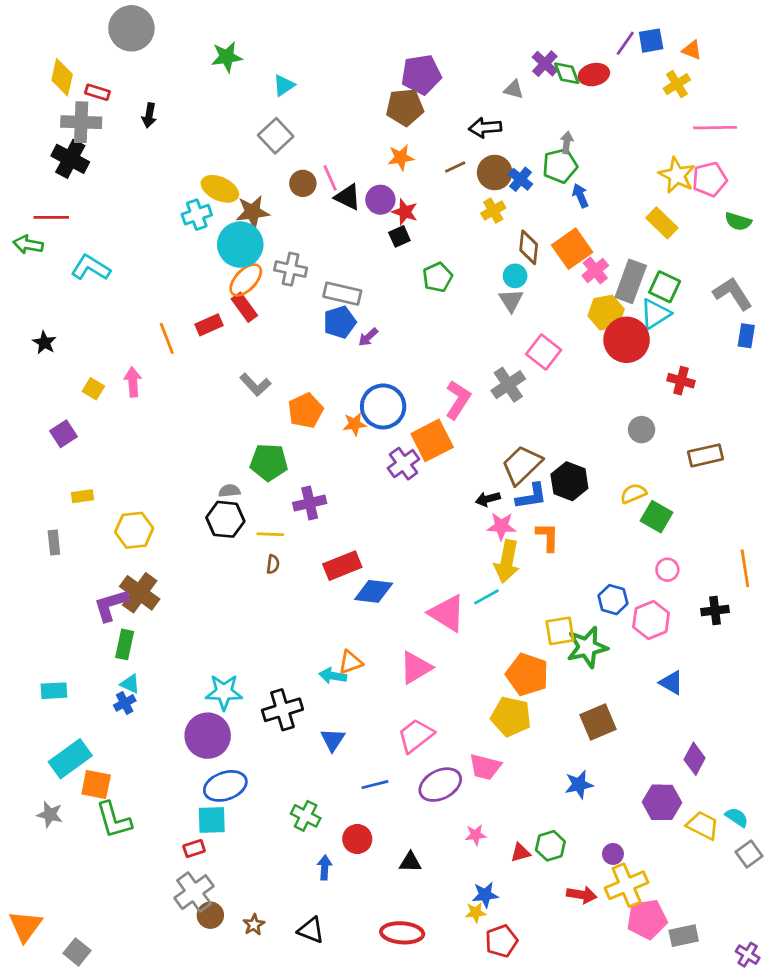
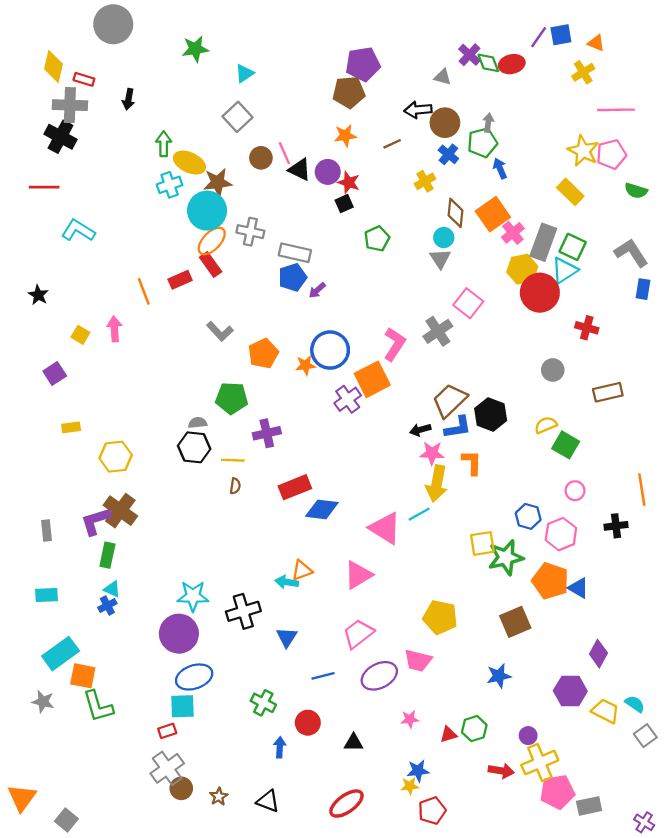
brown circle: (495, 172) -> (445, 123), moved
green arrow: (28, 245) -> (164, 144), moved, turned 80
gray rectangle: (54, 542) -> (46, 531), moved
orange pentagon: (527, 674) -> (550, 581), moved
red ellipse: (402, 933) -> (346, 804), turned -40

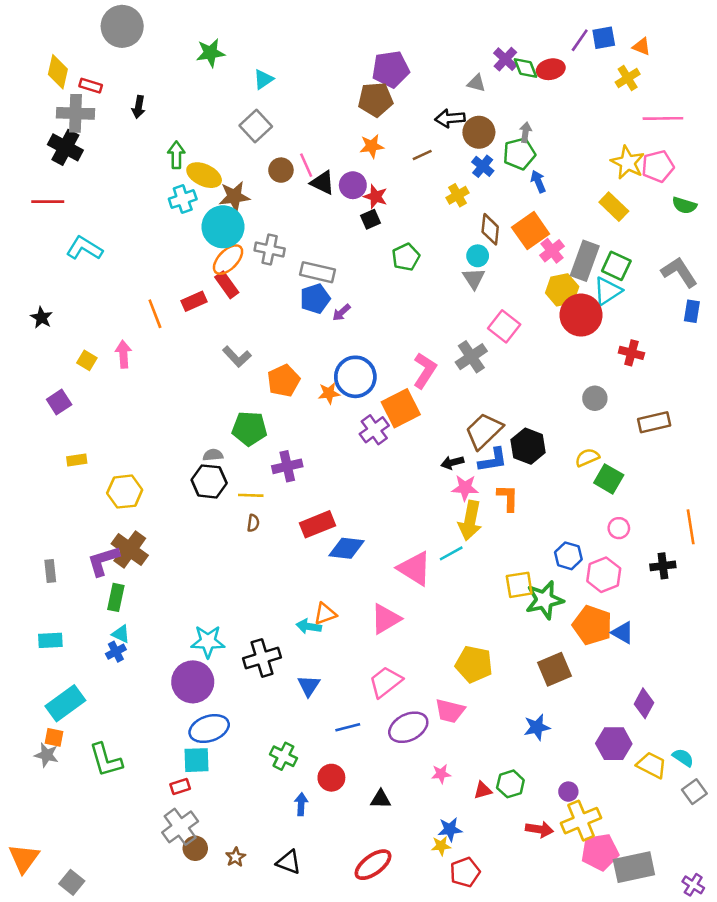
orange square: (83, 676) -> (54, 737), moved, size x0.7
gray rectangle: (589, 806) -> (634, 867), size x1.5

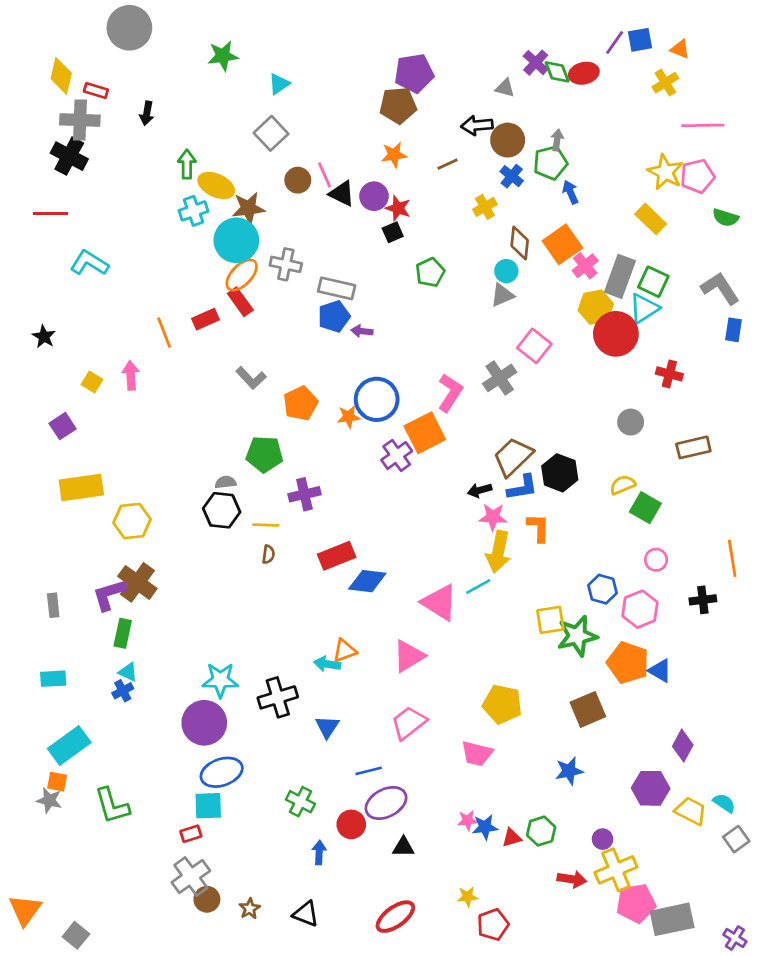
gray triangle: (474, 278) -> (502, 295), turned 40
purple arrow: (341, 313) -> (362, 331), turned 48
yellow rectangle: (77, 460) -> (81, 488), size x2.0
purple ellipse: (408, 727) -> (386, 803), moved
blue star: (450, 829) -> (485, 827), moved

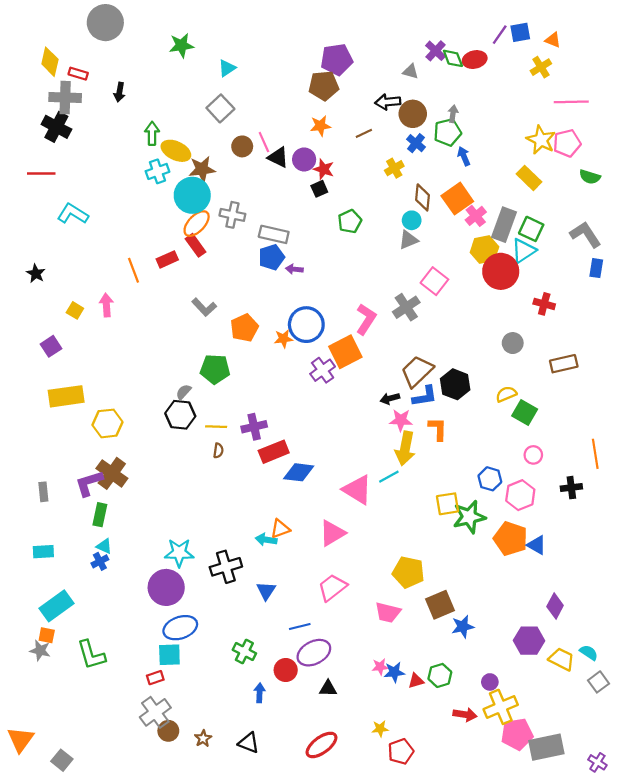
gray semicircle: (226, 482) -> (184, 392), turned -42
purple cross: (304, 494) -> (254, 427), moved
brown square: (588, 709) -> (440, 605), moved

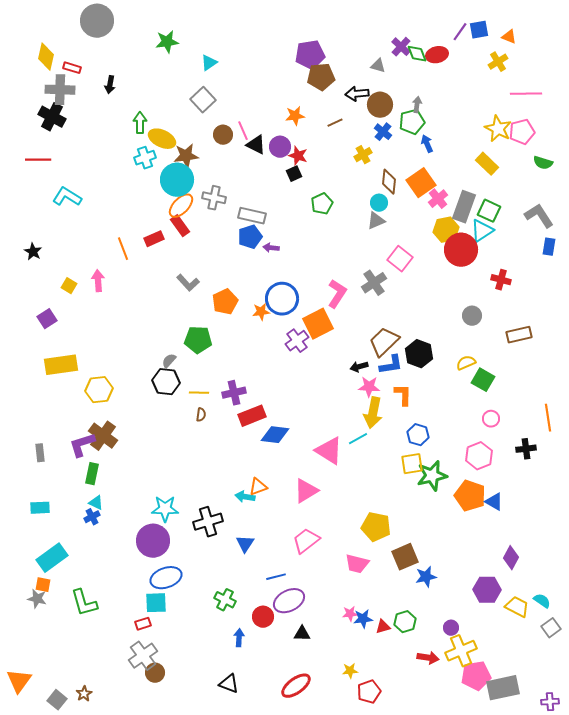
brown pentagon: (324, 86) -> (321, 77), moved
blue hexagon: (490, 479) -> (418, 435), moved
brown star: (203, 738) -> (84, 694), moved
purple cross: (597, 762) -> (550, 702), turned -36

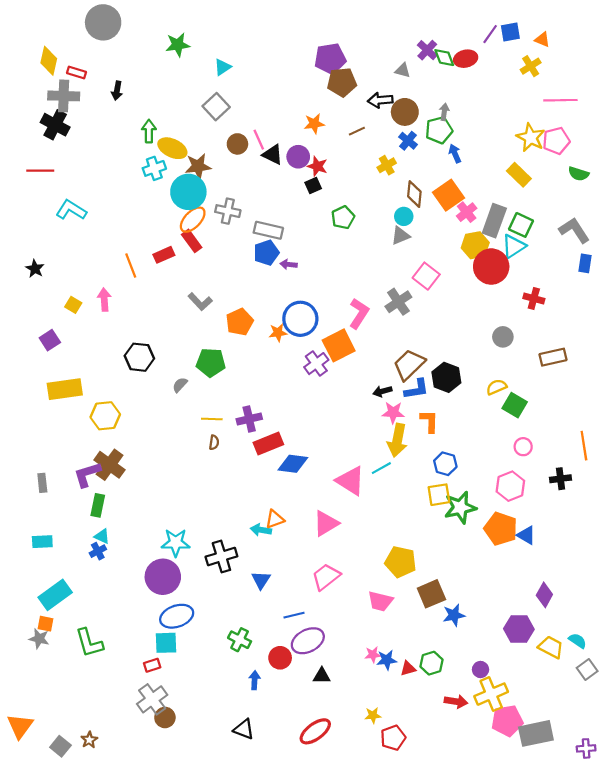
black hexagon: (166, 382) -> (139, 357), moved

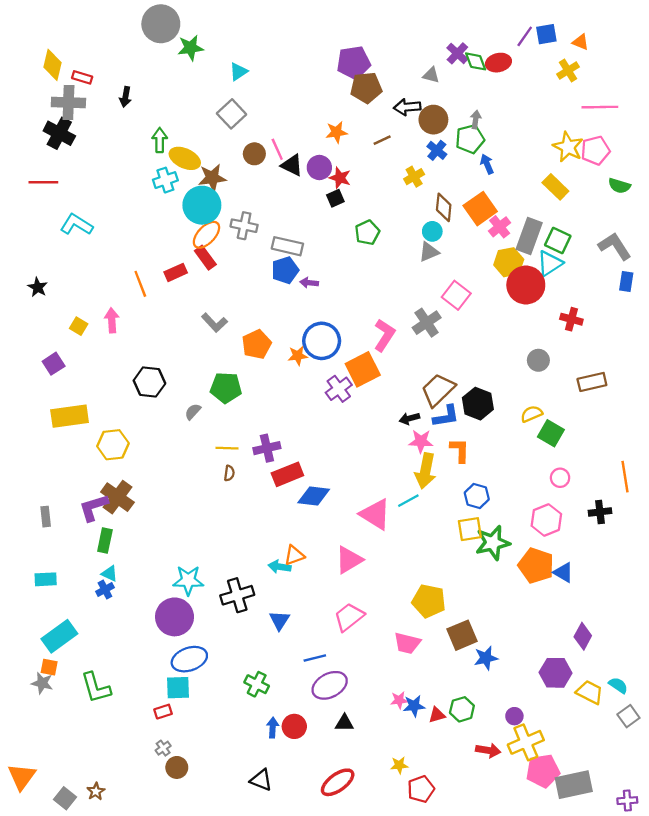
gray circle: (103, 22) -> (161, 24), moved
red circle: (280, 658) -> (294, 726), moved
gray cross: (152, 699) -> (163, 748), size x0.5

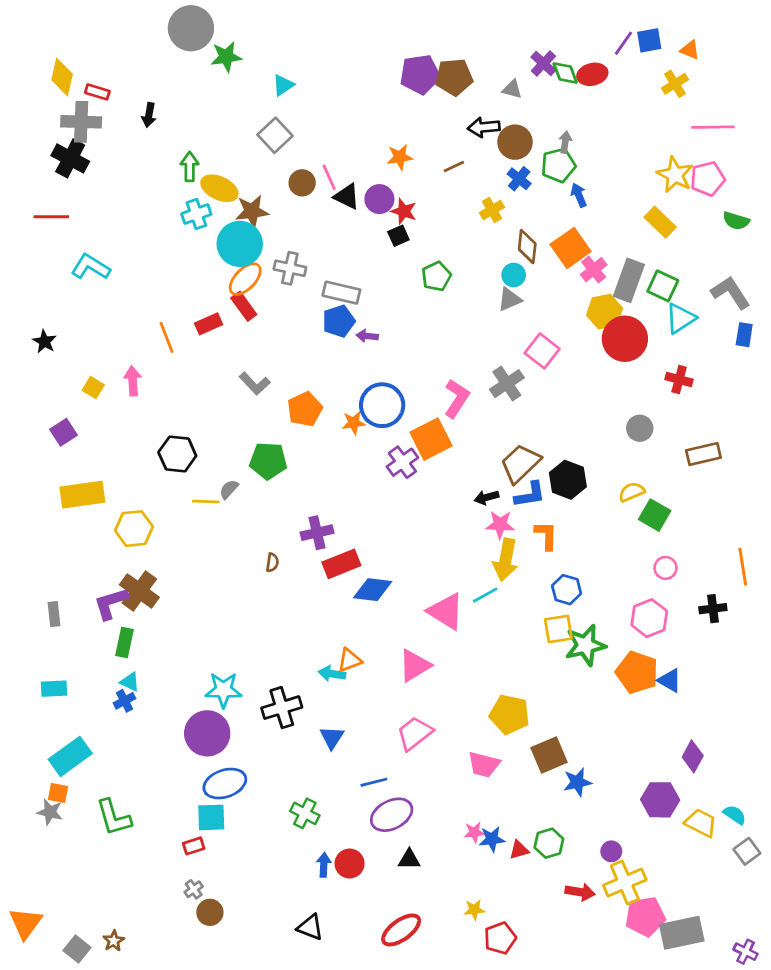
brown pentagon: (366, 88) -> (454, 77), moved
cyan triangle: (550, 263) -> (680, 318), moved
yellow line: (227, 448) -> (206, 501), moved
purple cross: (627, 801) -> (746, 952), turned 30

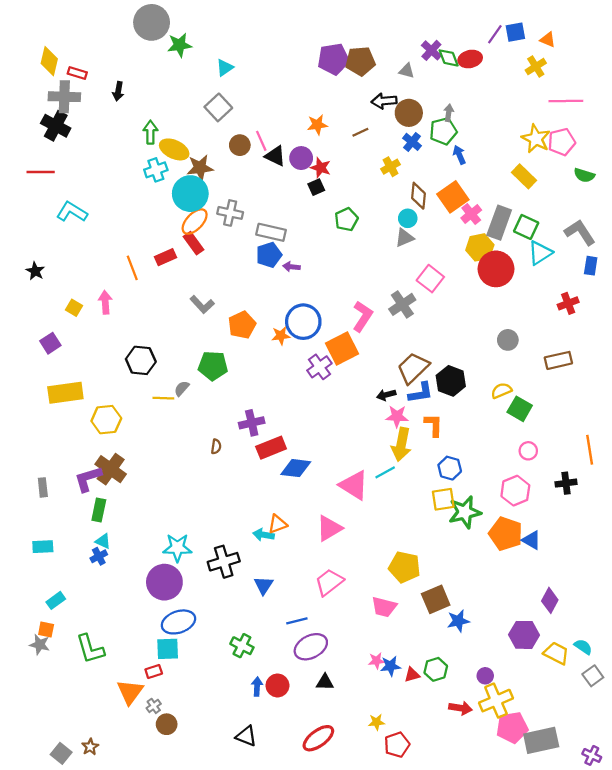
red cross: (679, 379) -> (568, 303), moved, turned -36
cyan rectangle: (70, 756) -> (56, 600), size x0.6
orange triangle: (25, 923) -> (130, 692), moved

